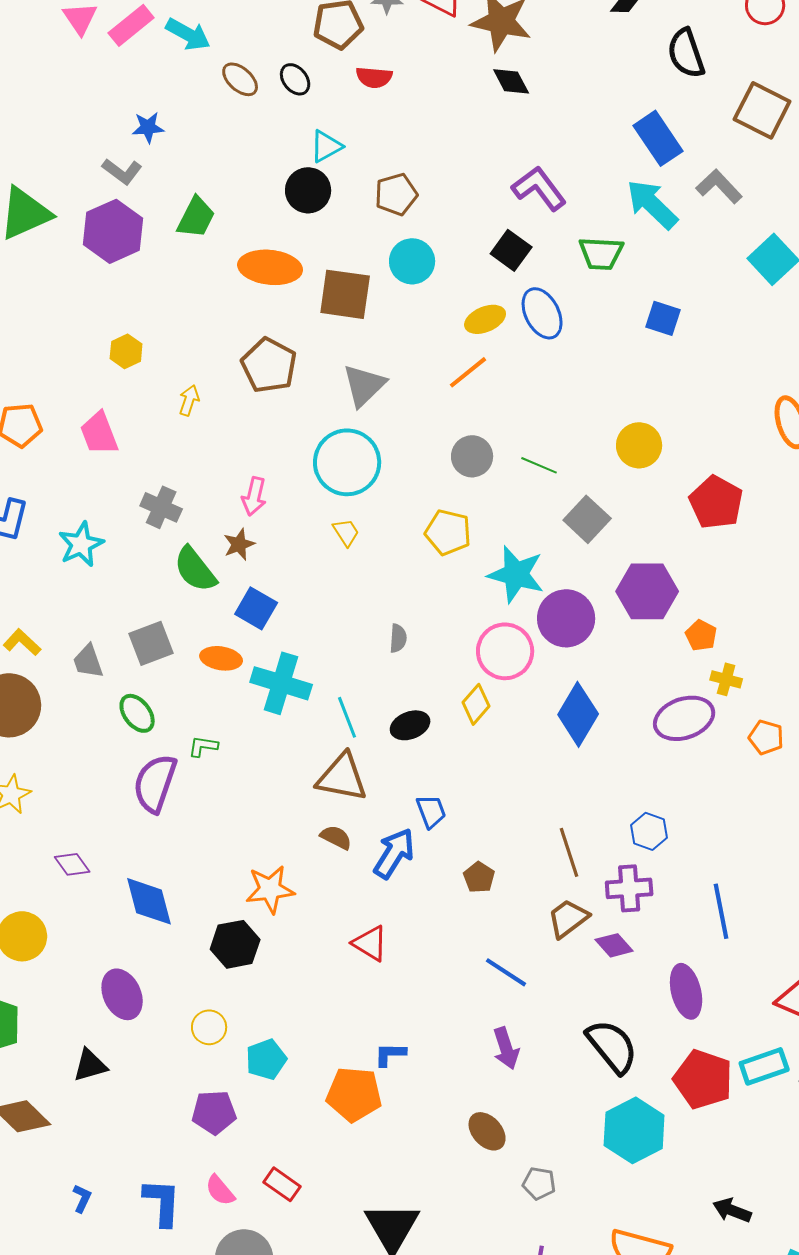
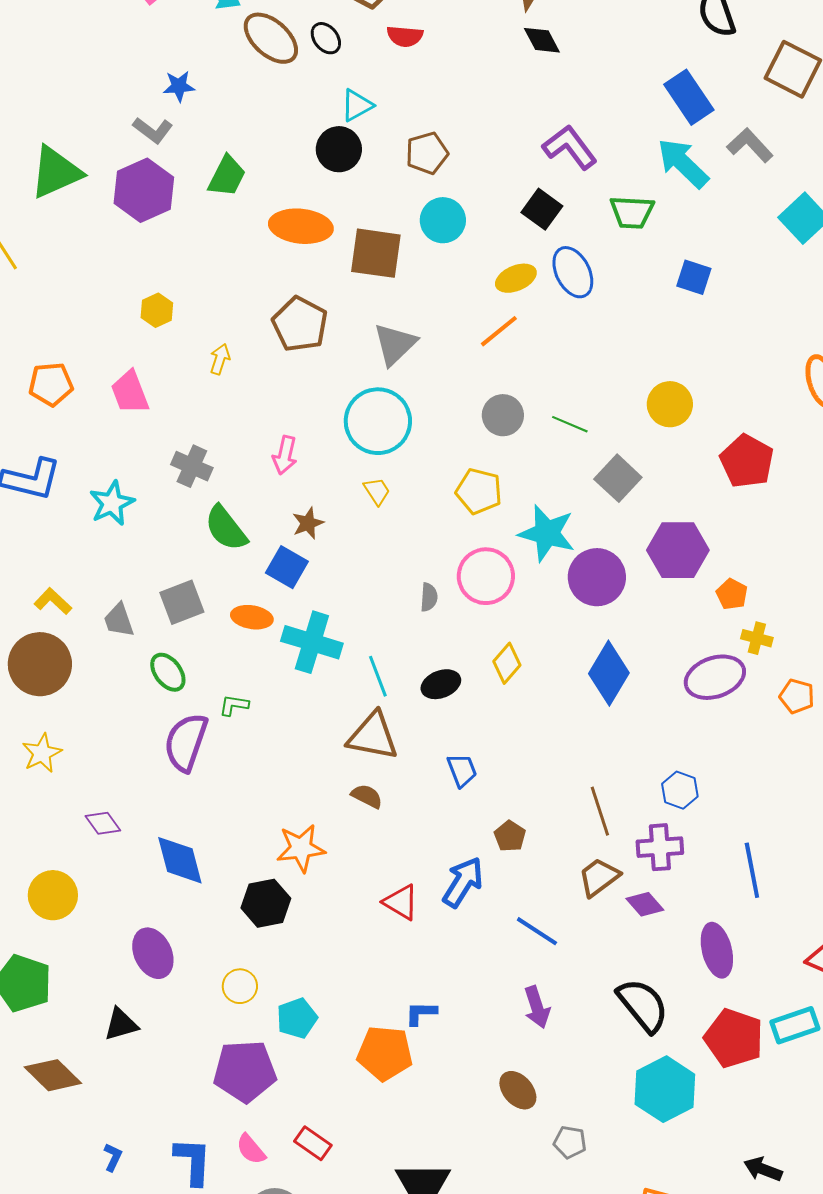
brown ellipse: (240, 79) -> (271, 38), size x1.5
brown star: (239, 544) -> (308, 523), moved
pink circle: (505, 651) -> (486, 576), moved
blue arrow: (394, 853) -> (463, 882), moved
purple pentagon: (214, 1112) -> (245, 1071), size x1.4

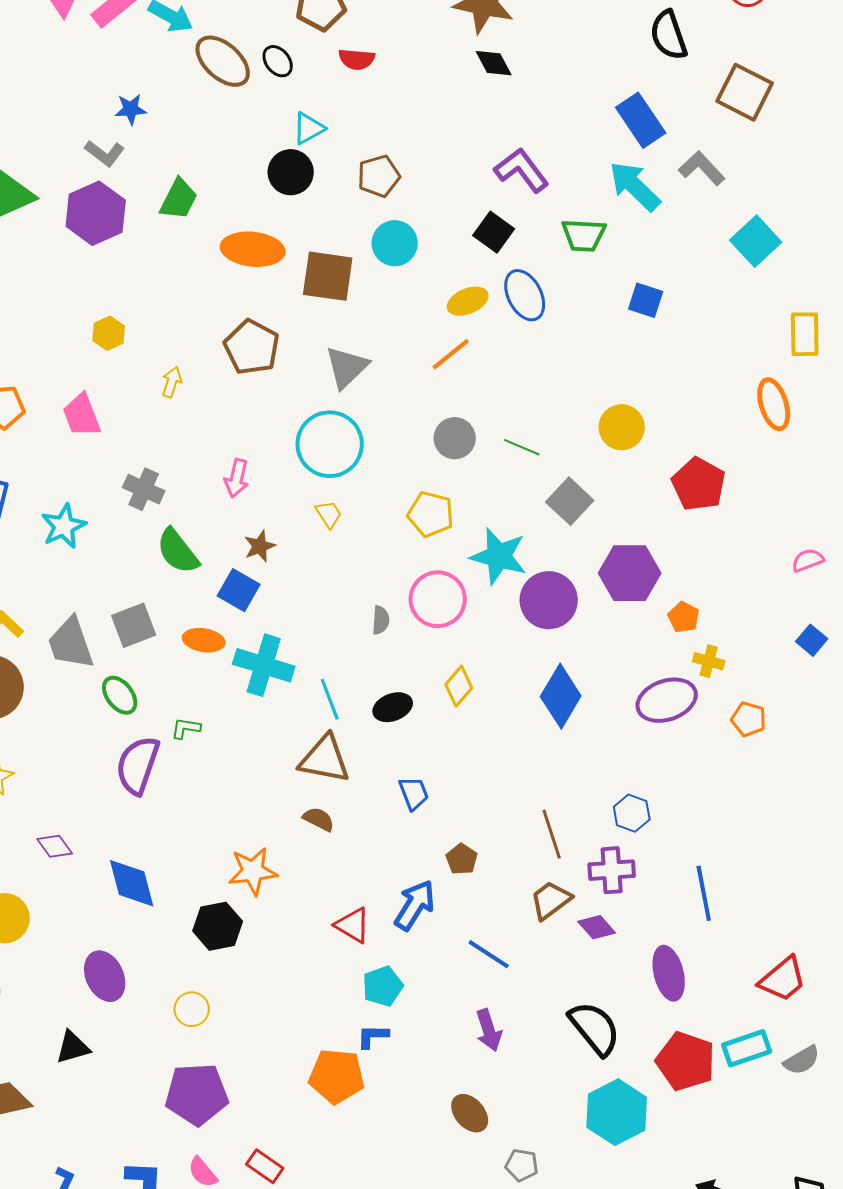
gray trapezoid: (119, 620) -> (71, 643), size x1.5
cyan pentagon: (297, 1018) -> (383, 986), moved

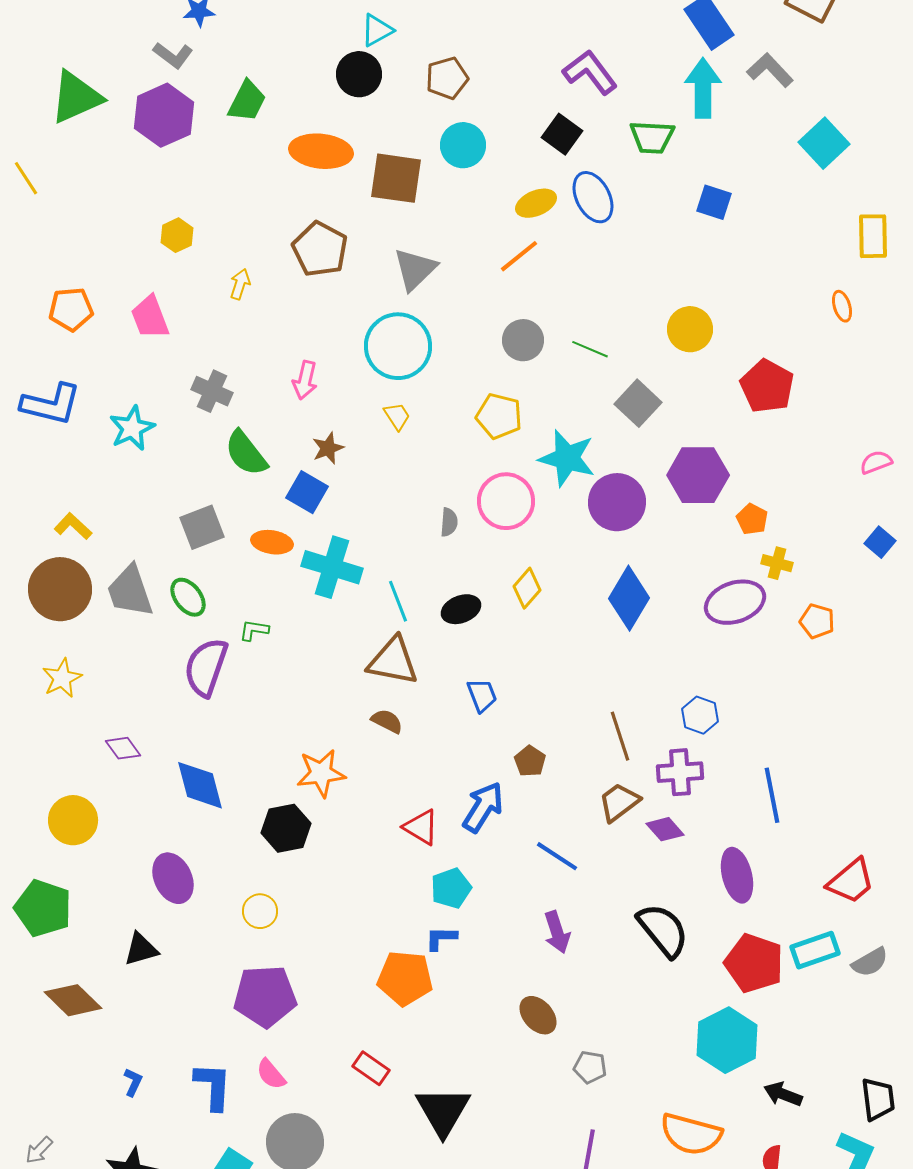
cyan arrow: (635, 186) -> (703, 88), turned 46
orange ellipse: (774, 404) -> (842, 306), size x0.6
gray trapezoid: (71, 643) -> (130, 591), moved
cyan hexagon: (617, 1112) -> (727, 1040), moved
red rectangle: (265, 1166) -> (371, 1068), moved

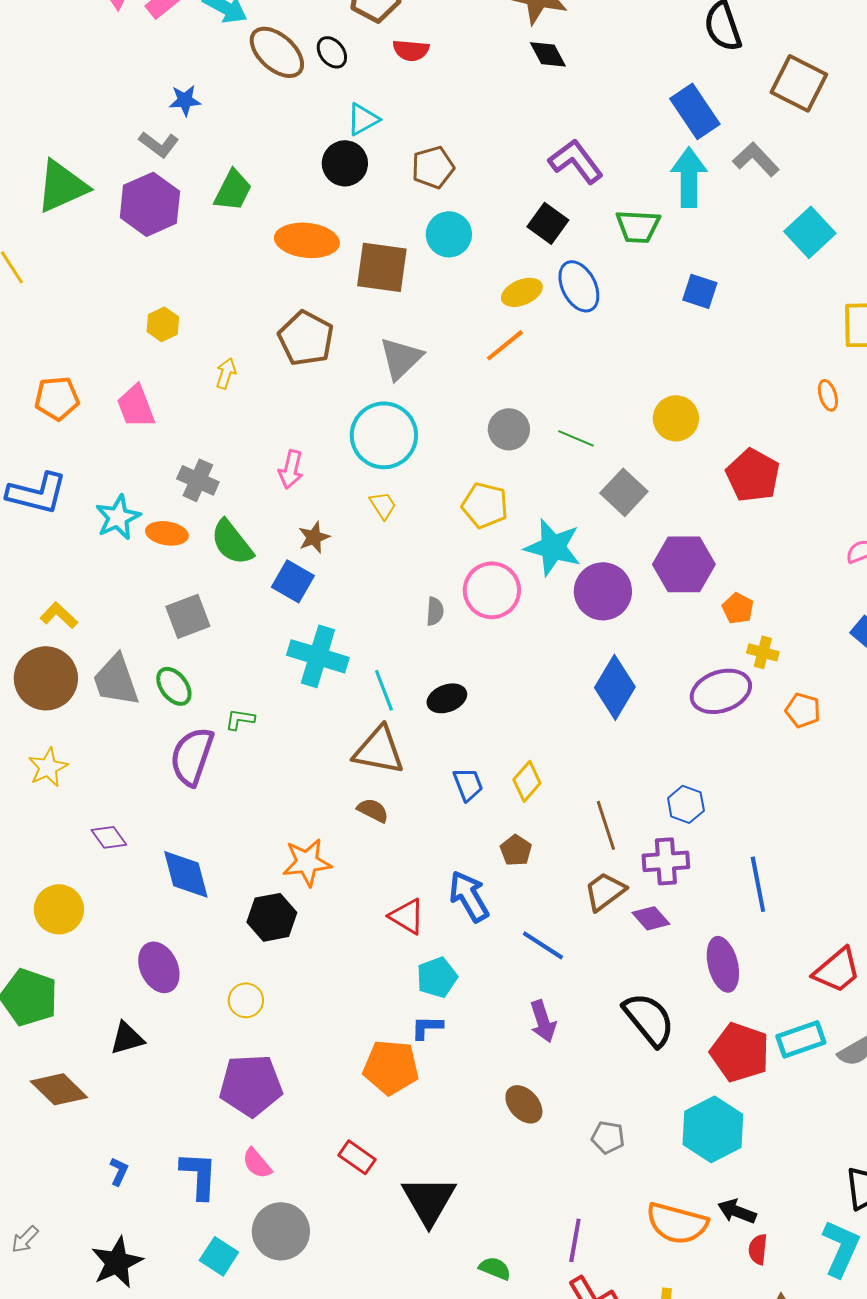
orange ellipse: (272, 542) -> (167, 533), moved
yellow diamond: (527, 588) -> (527, 781), moved
blue arrow: (483, 807) -> (469, 896), turned -62
gray pentagon: (590, 1067) -> (608, 1137), moved
black arrow: (783, 1094) -> (737, 1211), moved

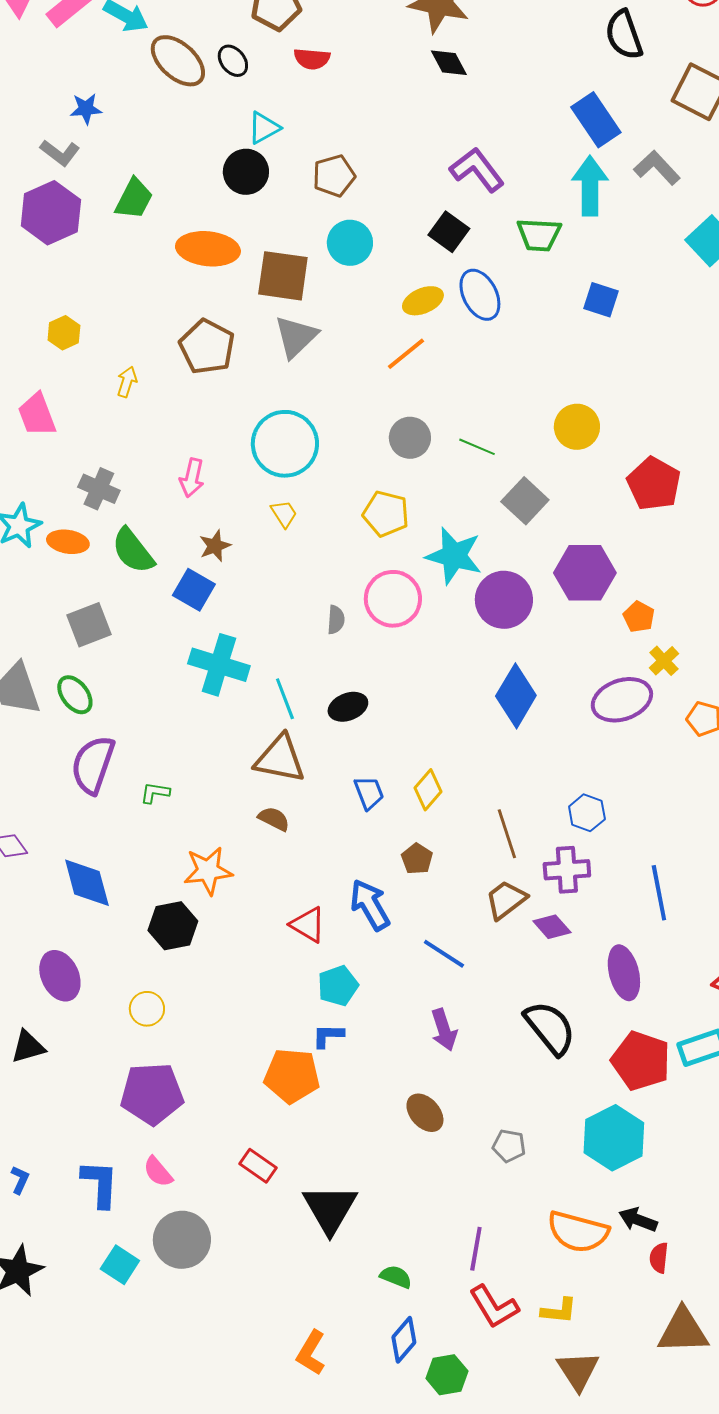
gray triangle: (401, 358) -> (296, 337), moved
yellow cross: (763, 652) -> (664, 661), turned 32
green L-shape: (240, 719) -> (155, 793), moved

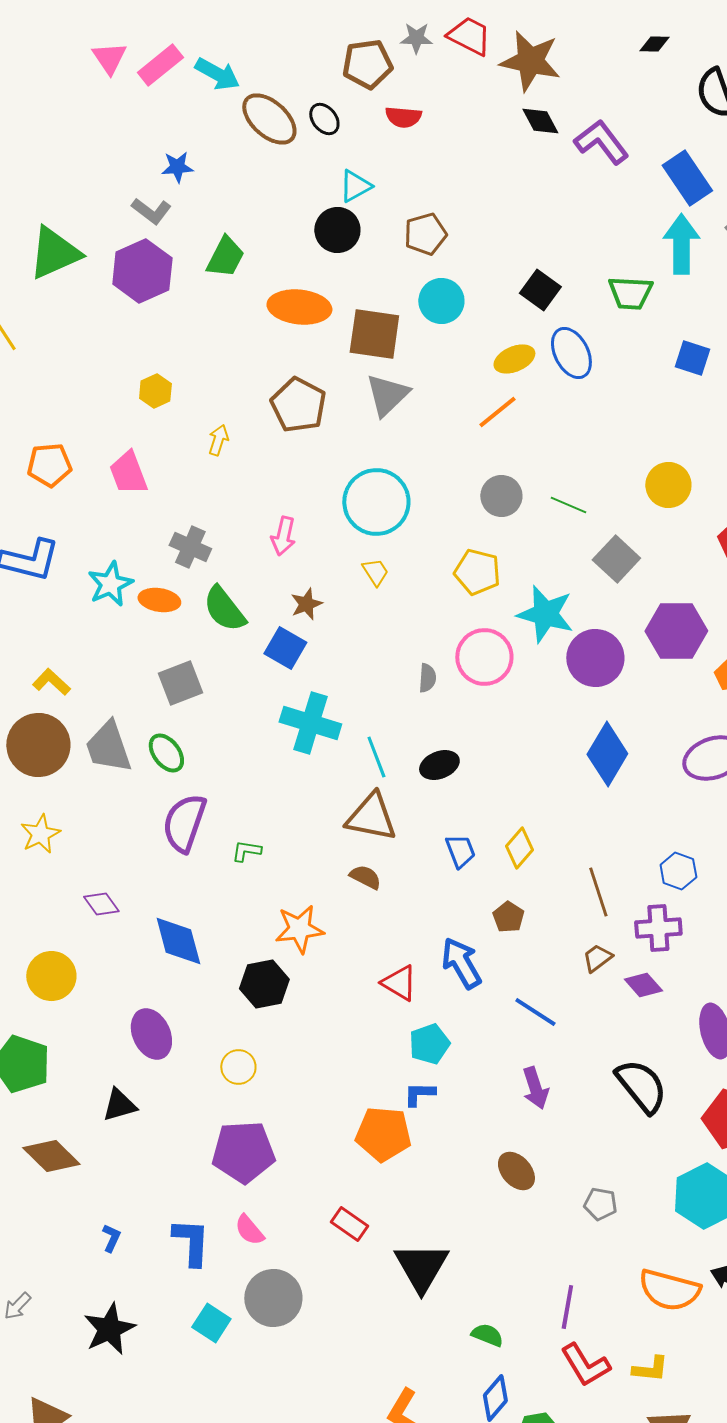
purple L-shape: (477, 170) -> (601, 142), moved
brown trapezoid: (506, 900) -> (597, 958), size x0.7

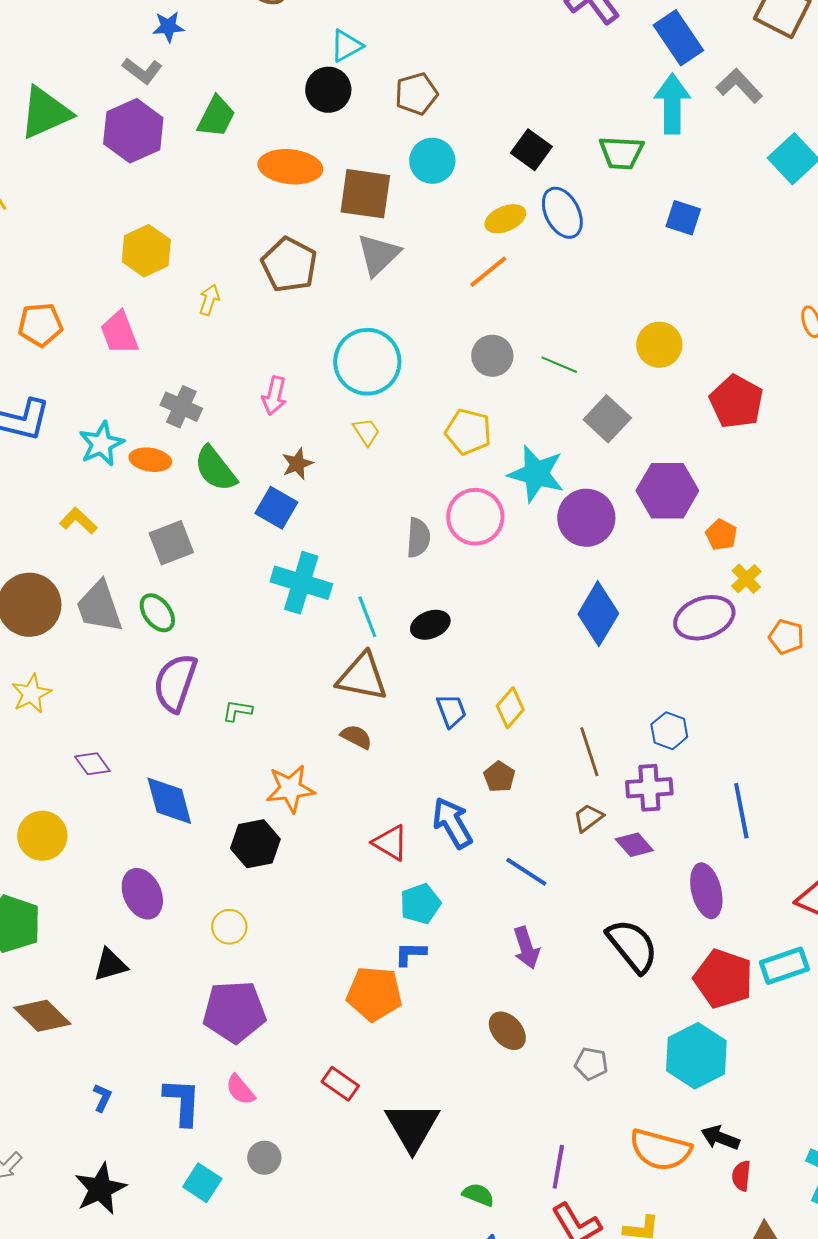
yellow hexagon: (155, 391) -> (146, 251), size x1.5
gray semicircle: (427, 678) -> (418, 538), size x1.4
yellow L-shape: (51, 682) -> (78, 521), moved
gray circle: (273, 1298) -> (264, 1158), size x0.6

